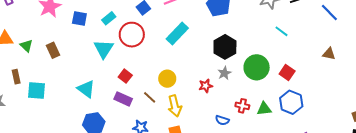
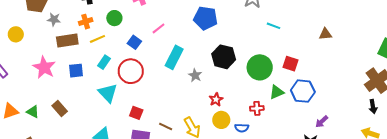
gray star: (224, 73) -> (195, 75), moved
yellow circle: (167, 79) -> (221, 120), moved
green triangle: (264, 109) -> (277, 92), moved

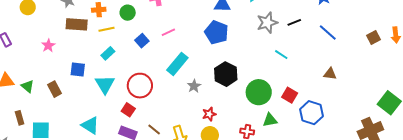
pink star: (44, 67) -> (48, 46), size x0.6
blue square: (76, 71) -> (78, 69), moved
red circle: (131, 71) -> (140, 86), moved
blue hexagon: (303, 91) -> (312, 113), moved

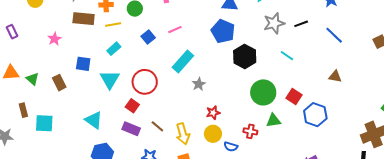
black hexagon: (226, 74) -> (245, 56), moved

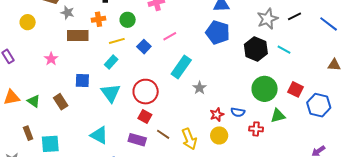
yellow line: (113, 25) -> (117, 41), moved
black hexagon: (245, 56) -> (256, 49), moved
red square: (132, 106) -> (145, 117), moved
blue semicircle: (231, 147) -> (238, 112), moved

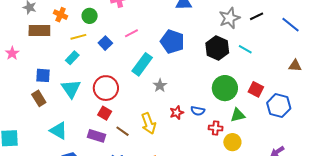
orange cross: (99, 19) -> (61, 15), turned 32
blue pentagon: (218, 33) -> (172, 42), moved
brown rectangle: (61, 102) -> (39, 98), moved
yellow circle: (219, 135) -> (232, 142), moved
yellow arrow: (189, 139) -> (149, 123), moved

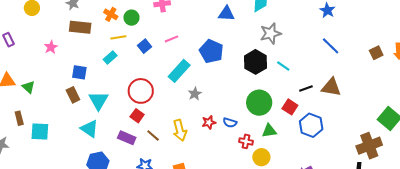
orange cross: (61, 15) -> (111, 14), moved
black line: (257, 16) -> (306, 89), moved
brown triangle: (295, 66) -> (331, 87), size x1.5
cyan triangle: (71, 89) -> (98, 101), moved

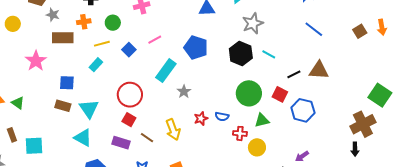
orange cross: (111, 14) -> (84, 22), moved, turned -32
pink star: (51, 47) -> (36, 61), size x1.5
brown rectangle: (73, 95) -> (63, 106), turned -42

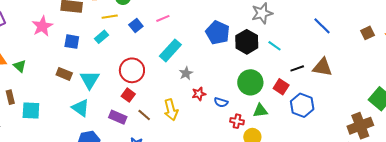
blue pentagon: (196, 48) -> (218, 33), moved
blue square: (67, 83) -> (72, 42), moved
red star: (201, 119) -> (199, 94), moved

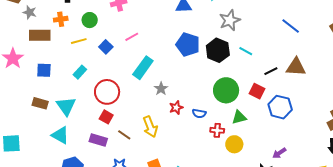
cyan rectangle: (101, 37) -> (80, 72), moved

